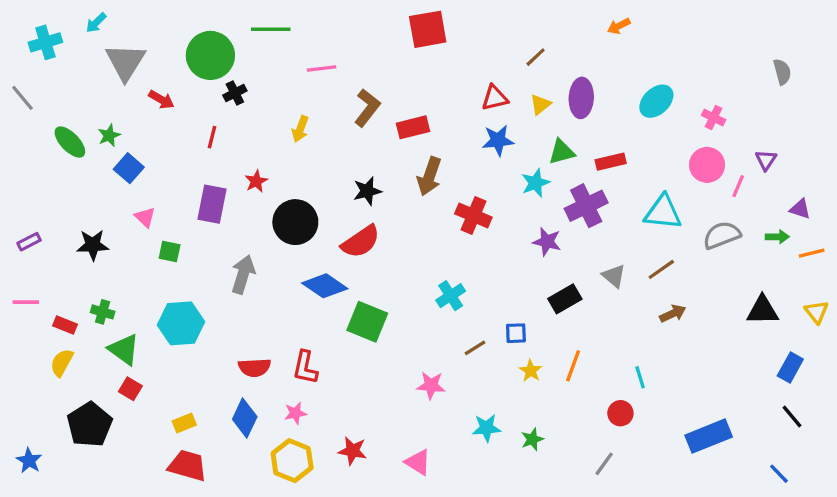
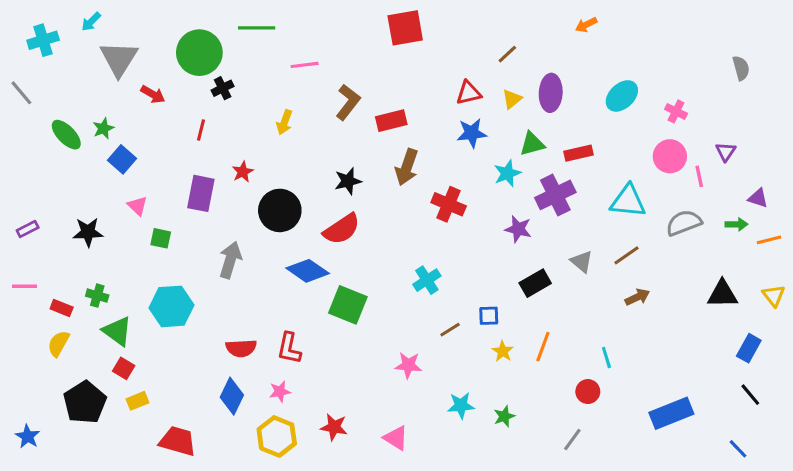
pink line: (738, 186) -> (699, 176), turned -35
yellow rectangle: (184, 423) -> (137, 401), moved

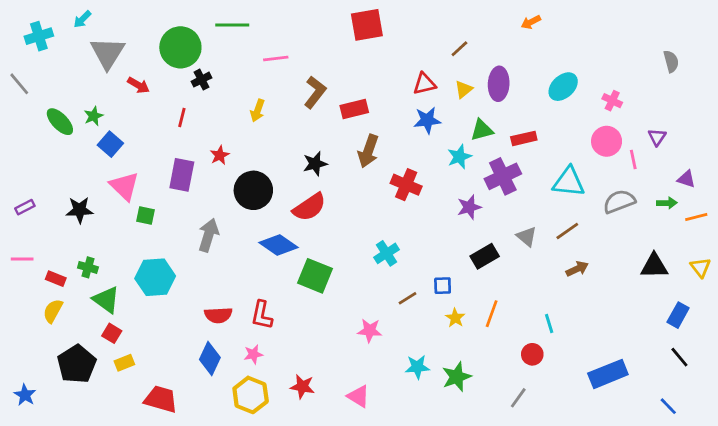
pink triangle: (137, 206) -> (124, 186), size x1.6
purple star: (518, 229) -> (469, 207), turned -30
green star: (504, 416) -> (457, 377), size x1.5

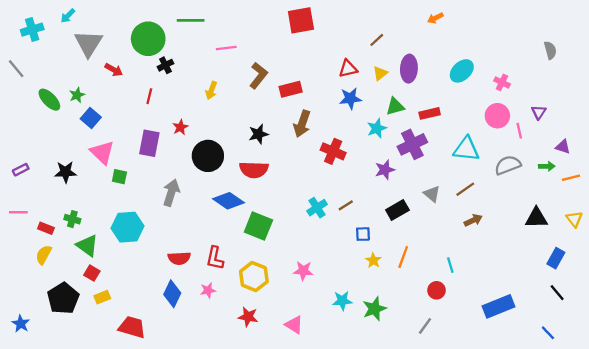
red semicircle: (309, 207) -> (254, 170), turned 36
brown line: (408, 298) -> (346, 205), moved
yellow hexagon: (251, 395) -> (254, 277), moved

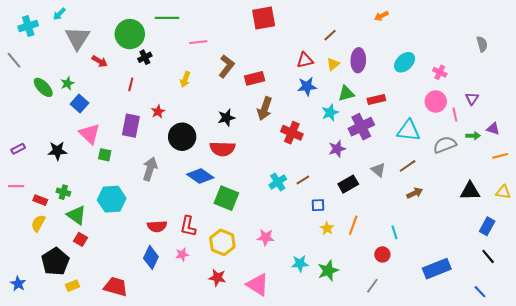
green arrow: (547, 166) -> (473, 136), moved
yellow triangle: (574, 219) -> (503, 192), turned -42
yellow rectangle: (102, 297) -> (72, 286), moved
pink triangle: (294, 325) -> (258, 285), size x1.4

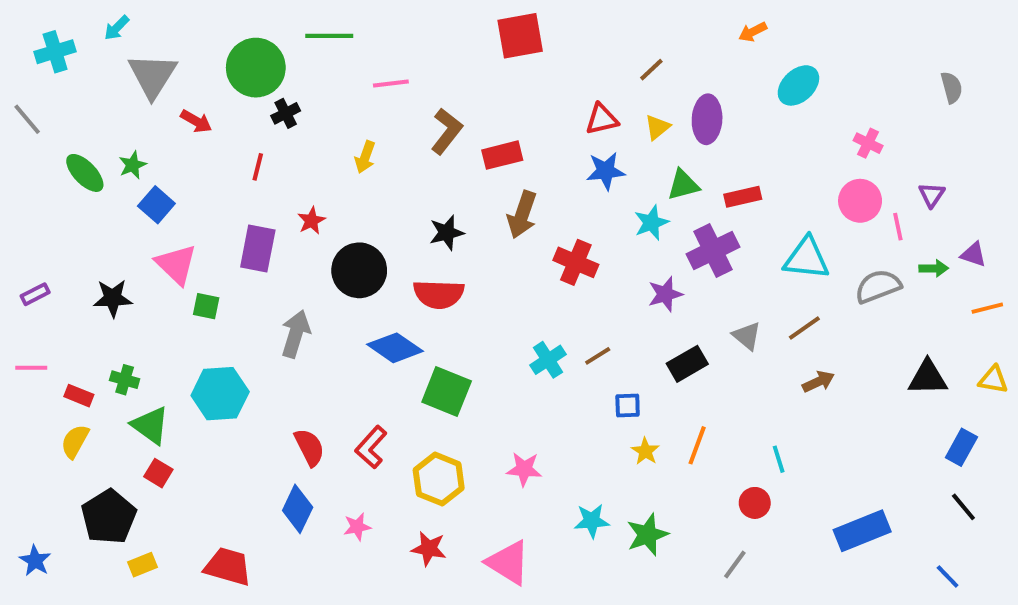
cyan ellipse: (405, 62) -> (798, 85), moved
red semicircle: (157, 226) -> (309, 447), turned -114
red L-shape: (188, 226) -> (371, 447), turned 30
pink star: (182, 254) -> (357, 527), moved

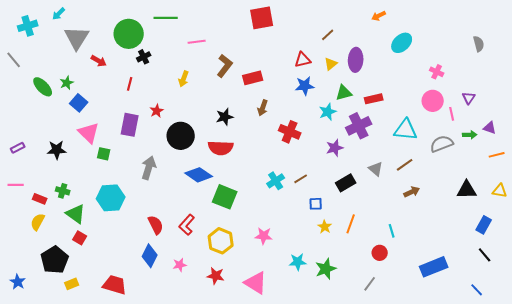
brown arrow: (522, 215) -> (263, 108), size x0.7

